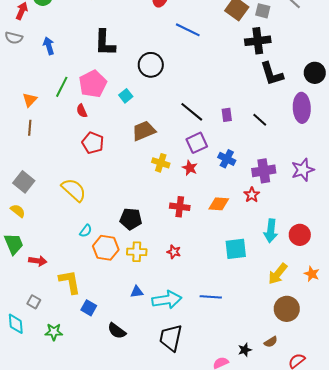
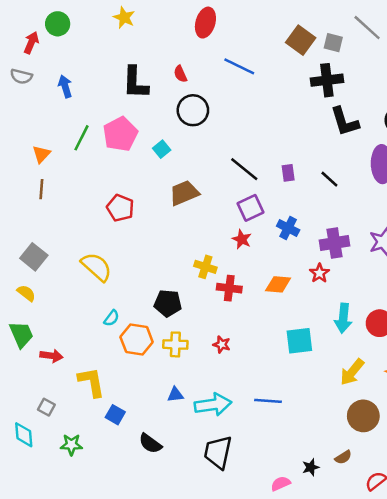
red semicircle: (82, 111) -> (180, 74), moved
yellow cross: (161, 163) -> (205, 267), moved

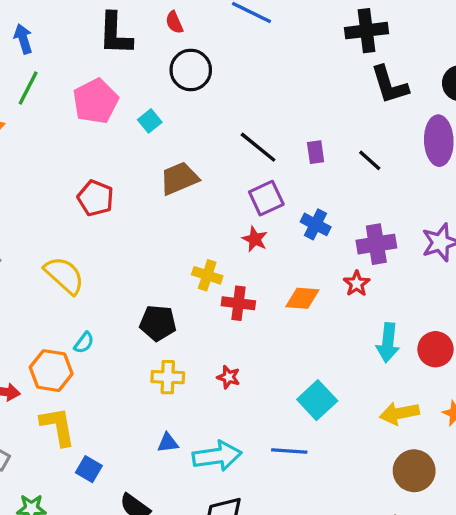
green line: (81, 138) -> (28, 88), moved
orange hexagon: (137, 339) -> (51, 371), moved
cyan square: (299, 341) -> (317, 400), moved, turned -36
yellow arrow: (352, 372) -> (399, 413), turned 40

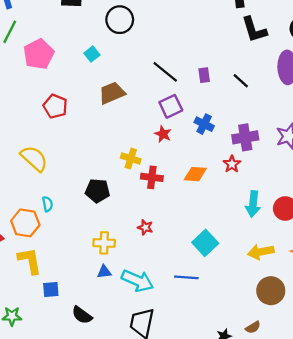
pink pentagon: (95, 101) -> (39, 54), moved
cyan semicircle: (84, 343) -> (47, 204), turned -48
yellow cross: (168, 377) -> (104, 243), moved
cyan arrow: (217, 456) -> (137, 281), turned 32
blue square: (89, 469) -> (51, 290), turned -35

